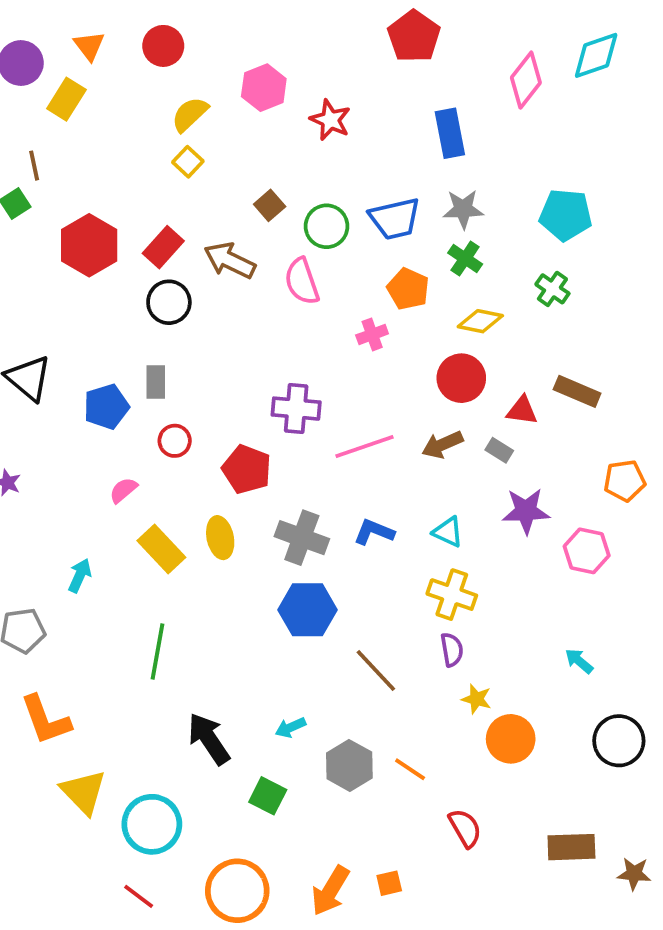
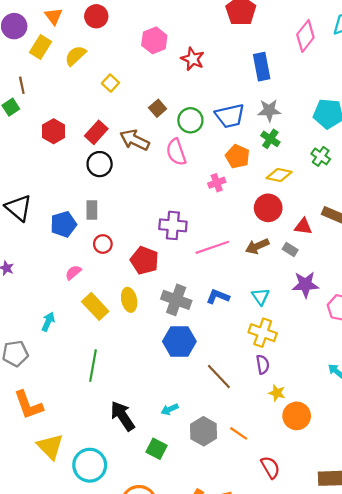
yellow semicircle: (190, 114) -> (75, 56), moved
red hexagon: (89, 245) -> (54, 131), size x0.7
cyan triangle: (448, 532) -> (260, 297), turned 30

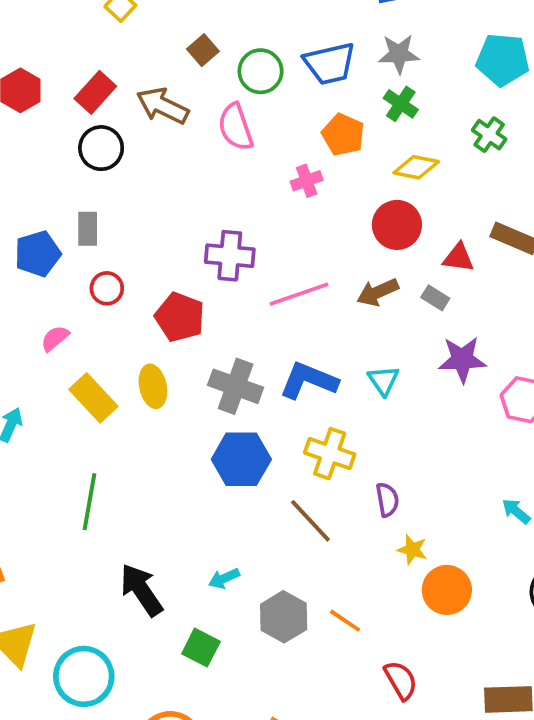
blue L-shape: (218, 297) -> (309, 381), size x1.4
yellow cross: (263, 333) -> (330, 454), moved

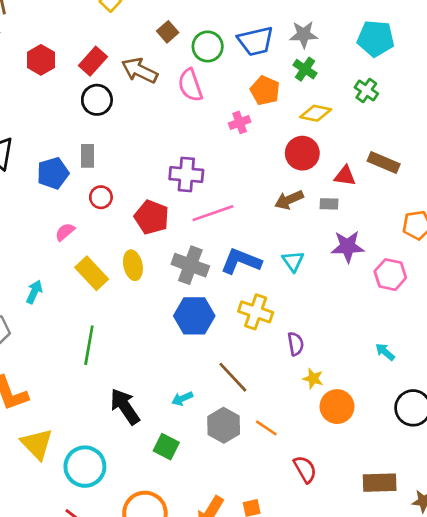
pink line: (299, 294) -> (213, 213), moved
gray rectangle: (435, 298) -> (329, 204), turned -30
brown line: (310, 521) -> (233, 377), moved

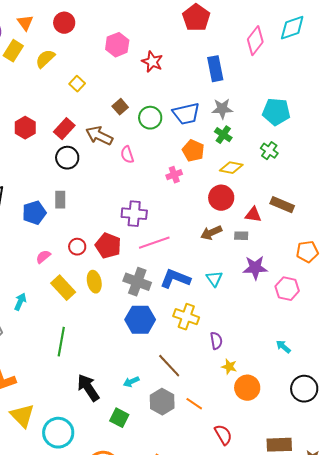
pink semicircle: (190, 85) -> (127, 155), moved, size x0.7
red circle: (101, 197) -> (77, 247), moved

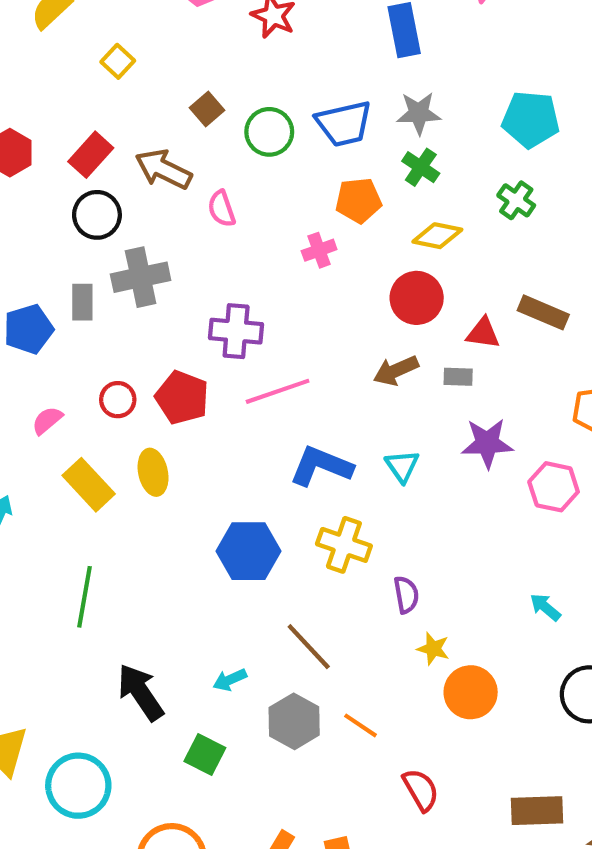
orange pentagon: (193, 151) -> (358, 200), turned -30
gray cross: (137, 282) -> (141, 277), moved, turned -32

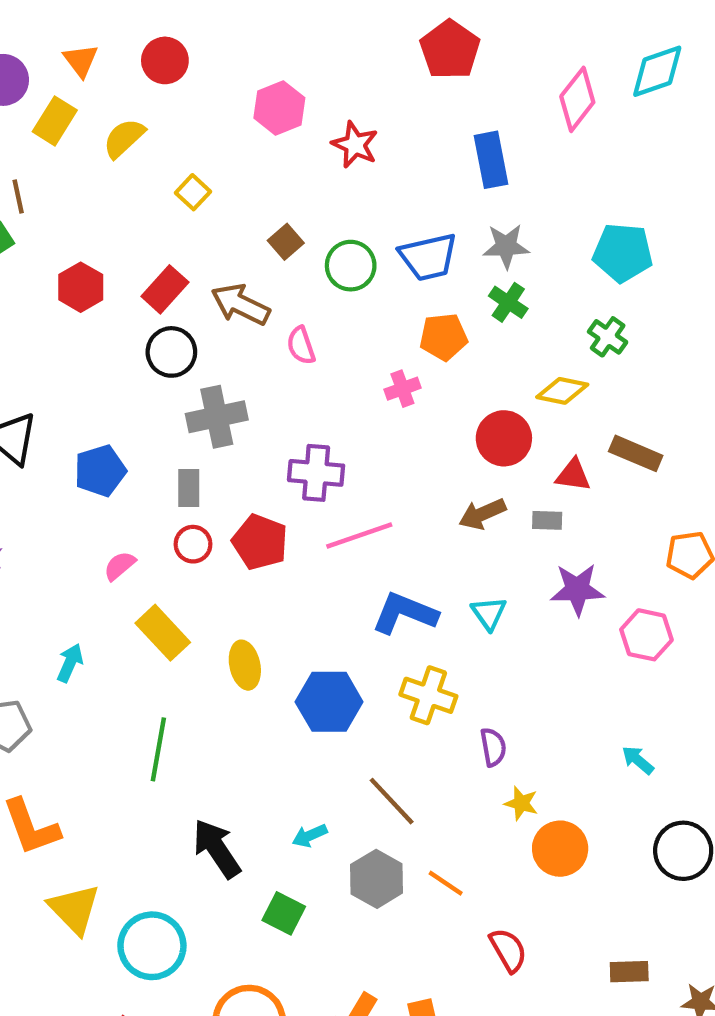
yellow diamond: (437, 236) -> (562, 391), moved
gray rectangle: (82, 302) -> (189, 488), moved
yellow ellipse: (153, 472) -> (245, 665), moved
brown rectangle: (537, 811) -> (629, 972), size x0.7

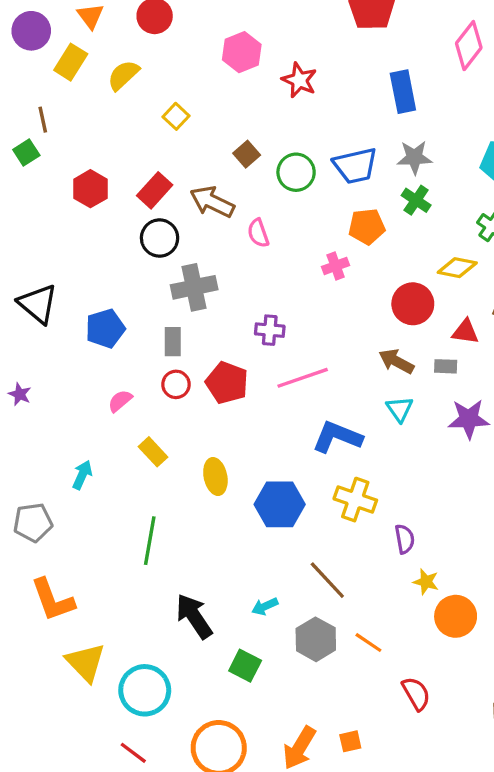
purple cross: (316, 473) -> (270, 330), size x0.7
brown arrow: (482, 514) -> (396, 361), turned 52
cyan triangle: (489, 613) -> (400, 409), moved
yellow rectangle: (163, 633) -> (153, 452), size x0.7

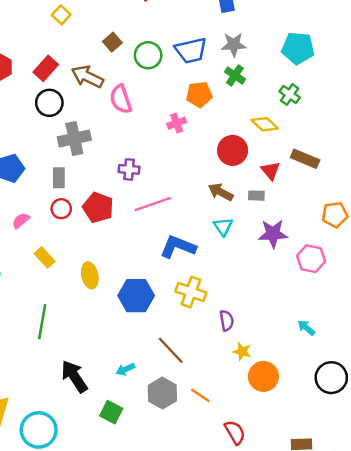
pink semicircle: (258, 233) -> (121, 99), size x1.4
yellow diamond: (457, 268) -> (265, 124), turned 32
red triangle: (465, 332) -> (271, 171), turned 42

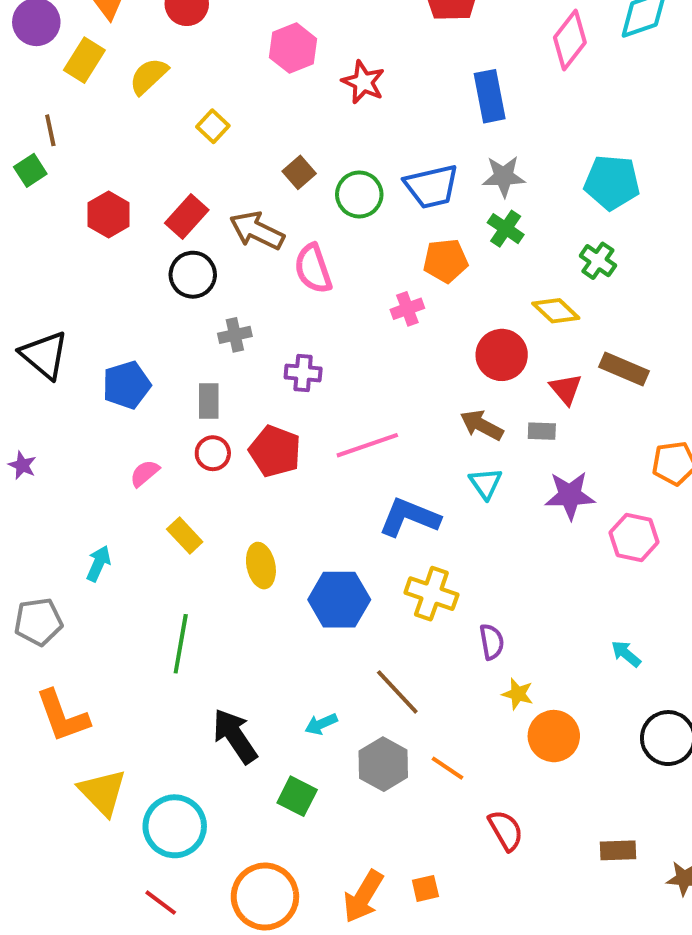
gray cross: (74, 139) -> (235, 335), size x0.6
purple cross: (129, 169) -> (303, 373), moved

